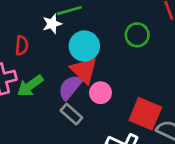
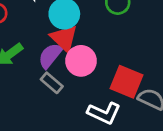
pink circle: (100, 93) -> (81, 61), size x1.4

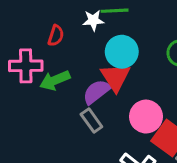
pink circle: (81, 61) -> (146, 117), moved

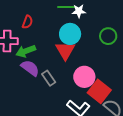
white star: (93, 20) -> (79, 11), moved
purple semicircle: (97, 92) -> (30, 68), moved, turned 72

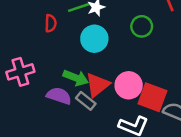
red semicircle: (27, 22) -> (51, 23), moved
red triangle: (65, 50) -> (97, 85), moved, turned 40
green arrow: (26, 51) -> (76, 78), moved, turned -120

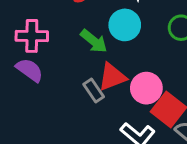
green arrow: (76, 78) -> (94, 41), moved
purple semicircle: (59, 96) -> (30, 70), moved

